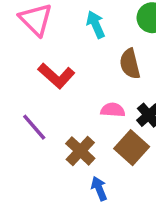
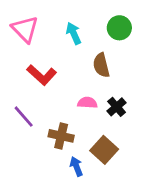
brown square: (132, 148) -> (104, 150), moved
brown cross: (80, 151) -> (61, 136), turned -30

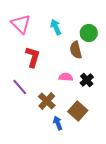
green circle: (119, 28) -> (89, 33), moved
red L-shape: (42, 75) -> (33, 57), turned -115
brown cross: (61, 136) -> (47, 101), turned 30

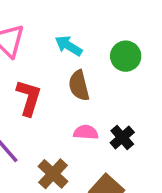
cyan arrow: (56, 27) -> (69, 46), turned -35
brown semicircle: (76, 50) -> (79, 86), moved

